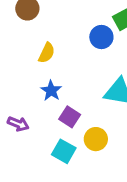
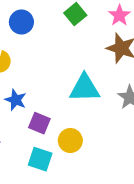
blue circle: (101, 37) -> (21, 22), moved

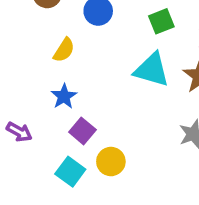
cyan triangle: (85, 88) -> (152, 70), moved

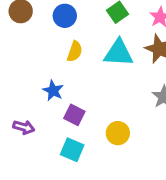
yellow semicircle: (64, 50) -> (75, 51), moved
yellow circle: (111, 162) -> (118, 133), moved

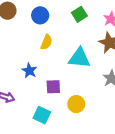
cyan triangle: (119, 53) -> (79, 58), moved
purple square: (74, 115) -> (53, 87), moved, turned -32

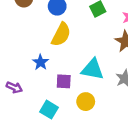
yellow semicircle: (47, 42) -> (61, 34), size x1.5
cyan triangle: (79, 58) -> (93, 69), moved

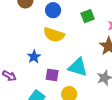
yellow semicircle: (61, 34) -> (54, 35), turned 75

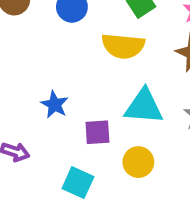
yellow semicircle: (54, 35) -> (123, 46), moved

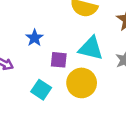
yellow circle: (138, 162) -> (82, 83), size x1.5

